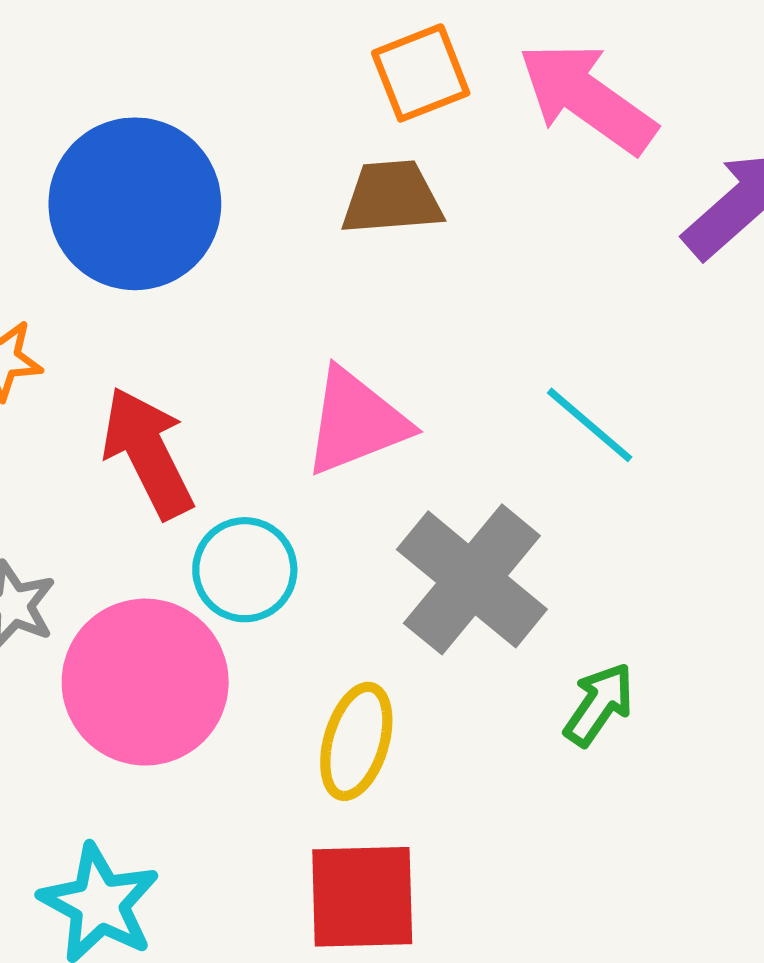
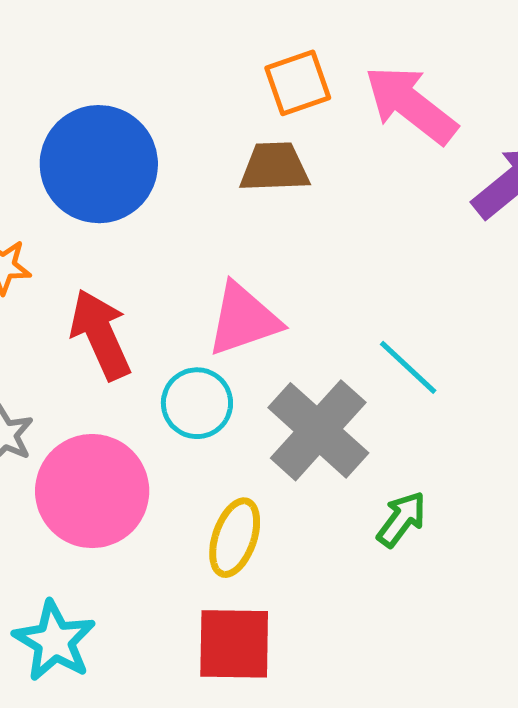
cyan line: (590, 425) -> (408, 367), moved
cyan circle: (245, 570) -> (197, 403), moved

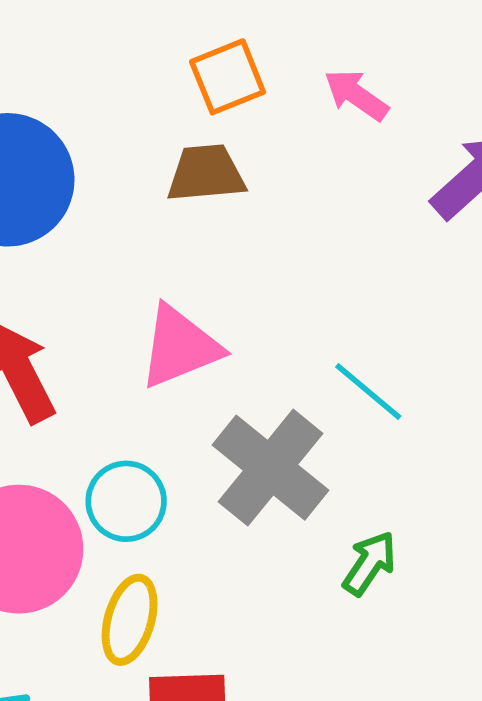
pink arrow: (411, 105) -> (356, 95), size x0.6
cyan circle: (197, 403) -> (126, 501), moved
yellow ellipse: (235, 538) -> (130, 620), moved

